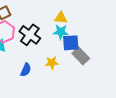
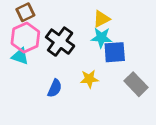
yellow triangle: (61, 18) -> (101, 19), turned -32
gray rectangle: (81, 56) -> (136, 84), moved

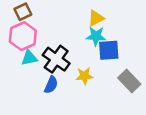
black cross: (60, 42) -> (56, 59), moved
cyan triangle: (20, 56) -> (29, 58), moved, turned -30

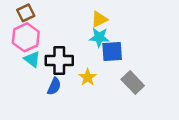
cyan triangle: (29, 58) -> (32, 59), turned 48
black cross: (56, 59) -> (59, 61), turned -36
yellow star: (84, 76) -> (88, 77), turned -30

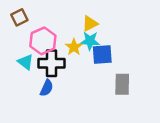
pink hexagon: (26, 37) -> (43, 41), moved
yellow star: (88, 77) -> (74, 47), moved
gray rectangle: (133, 82) -> (122, 84), turned 45

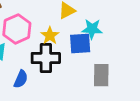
cyan star: (90, 41) -> (92, 29), moved
black cross: (52, 63) -> (46, 58), moved

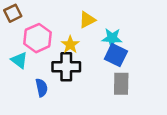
blue square: (80, 43) -> (116, 55), moved, turned 30
blue semicircle: (21, 79) -> (41, 88), turned -36

